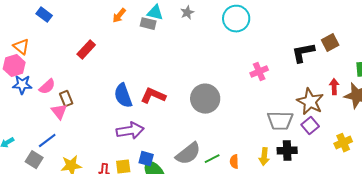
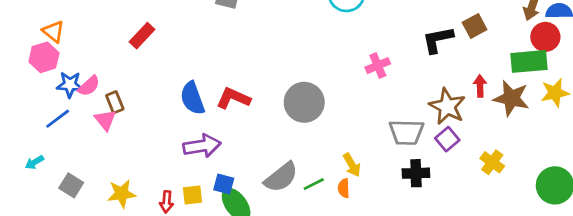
blue star: (22, 85) -> (70, 85), moved
blue line: (47, 141) -> (58, 119), moved
yellow cross: (343, 143) -> (492, 162), turned -30
yellow arrow: (264, 157) -> (352, 165), moved, turned -36

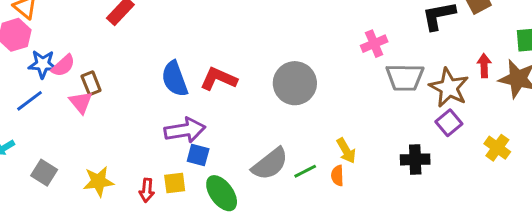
gray trapezoid: (406, 132) -> (405, 77), moved
blue square: (224, 184) -> (198, 155), moved

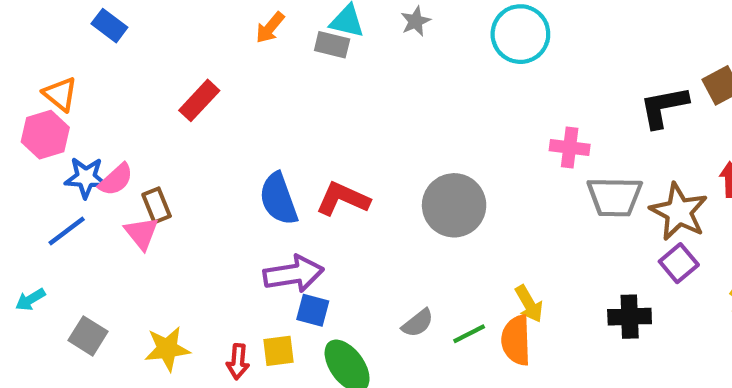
pink cross: (374, 44) -> (570, 148), turned 30
gray semicircle: (270, 164) -> (418, 323), size x0.6
orange semicircle: (337, 176) -> (516, 340), size x1.6

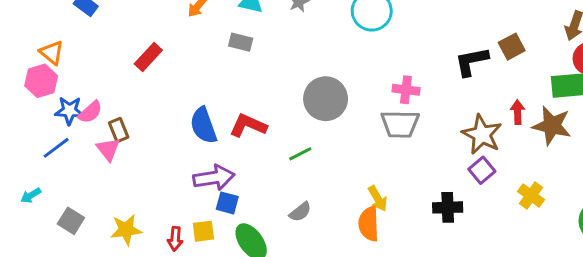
gray rectangle: (332, 45) -> (241, 42), moved
gray trapezoid: (615, 197) -> (400, 124), moved
gray circle: (454, 205) -> (326, 99), moved
green line: (469, 334) -> (300, 154), moved

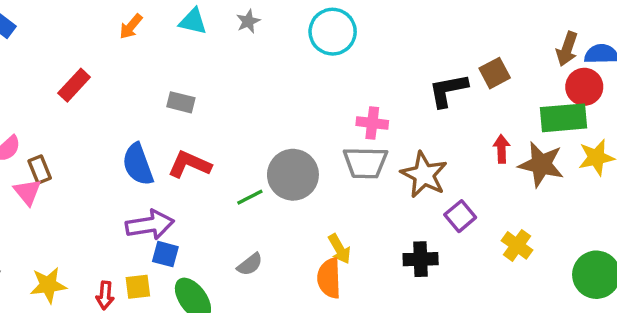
gray rectangle: (241, 42) -> (181, 102), moved
gray circle: (326, 99) -> (293, 175), moved
brown star: (482, 134) -> (424, 175), moved

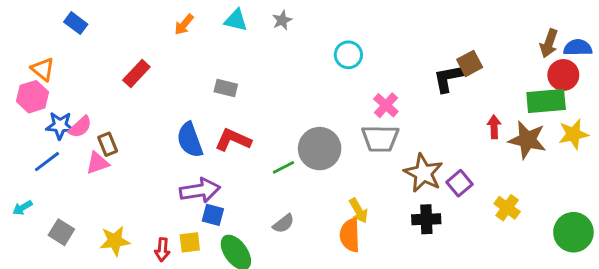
cyan circle: (333, 32) -> (348, 55), moved, size x0.7
brown square: (495, 73) -> (470, 63), moved
pink cross: (372, 123) -> (386, 105), turned 35
brown star: (424, 175) -> (423, 173), moved
pink triangle: (27, 192) -> (97, 163), turned 50

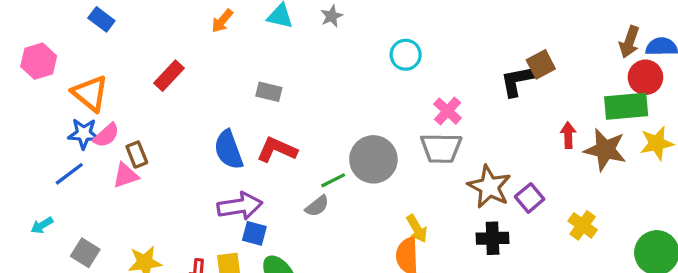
orange triangle: (43, 69) -> (90, 93), moved, size x1.4
pink hexagon: (33, 97) -> (39, 61), moved
gray semicircle: (284, 224) -> (317, 206), moved

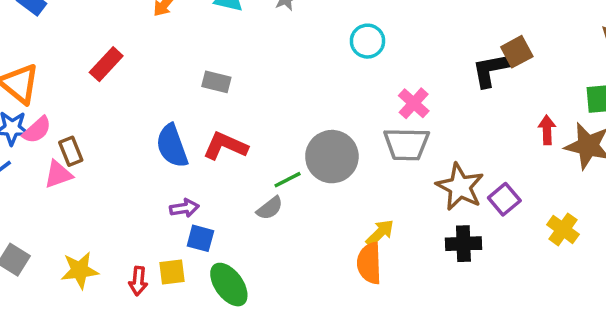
purple arrow: (240, 206) -> (184, 208), size x0.6
yellow arrow: (417, 229) -> (380, 233), turned -104

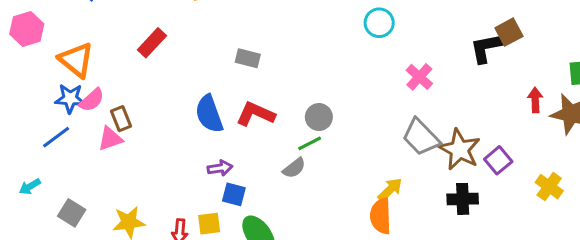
gray trapezoid: (407, 144) -> (421, 137), moved, turned 45
gray circle: (332, 157) -> (319, 117), moved, size x0.6

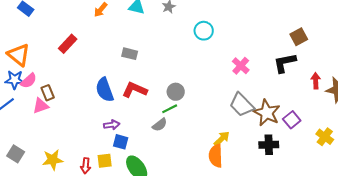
cyan circle: (379, 23) -> (204, 31), moved
black L-shape: (487, 47) -> (285, 63), moved

